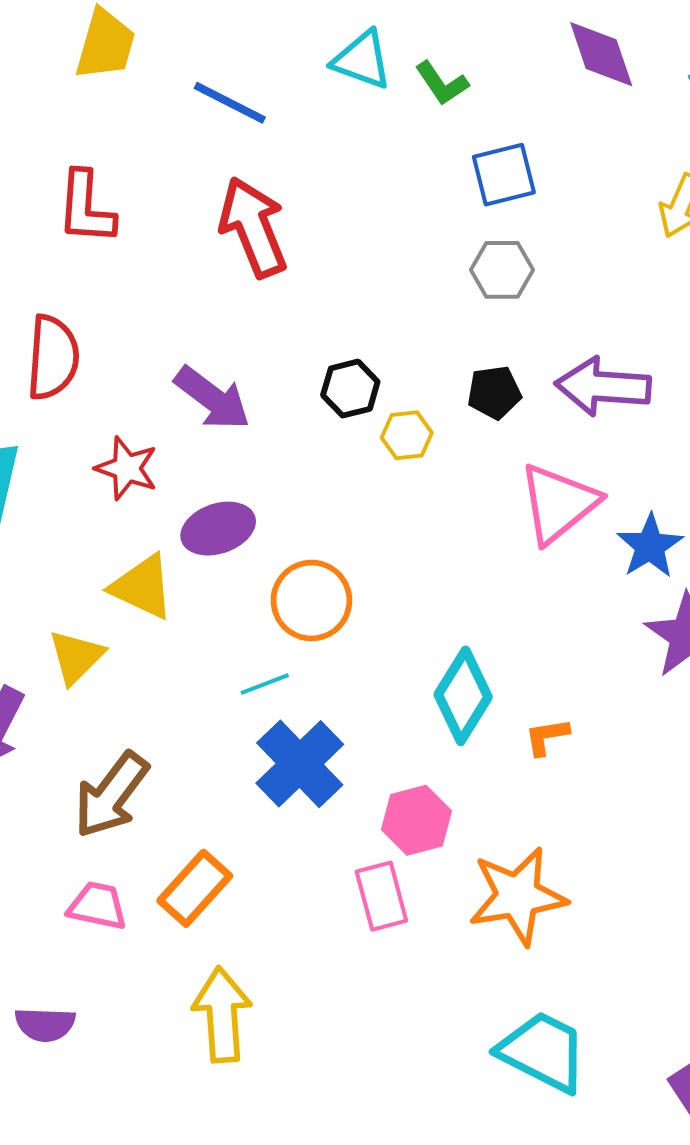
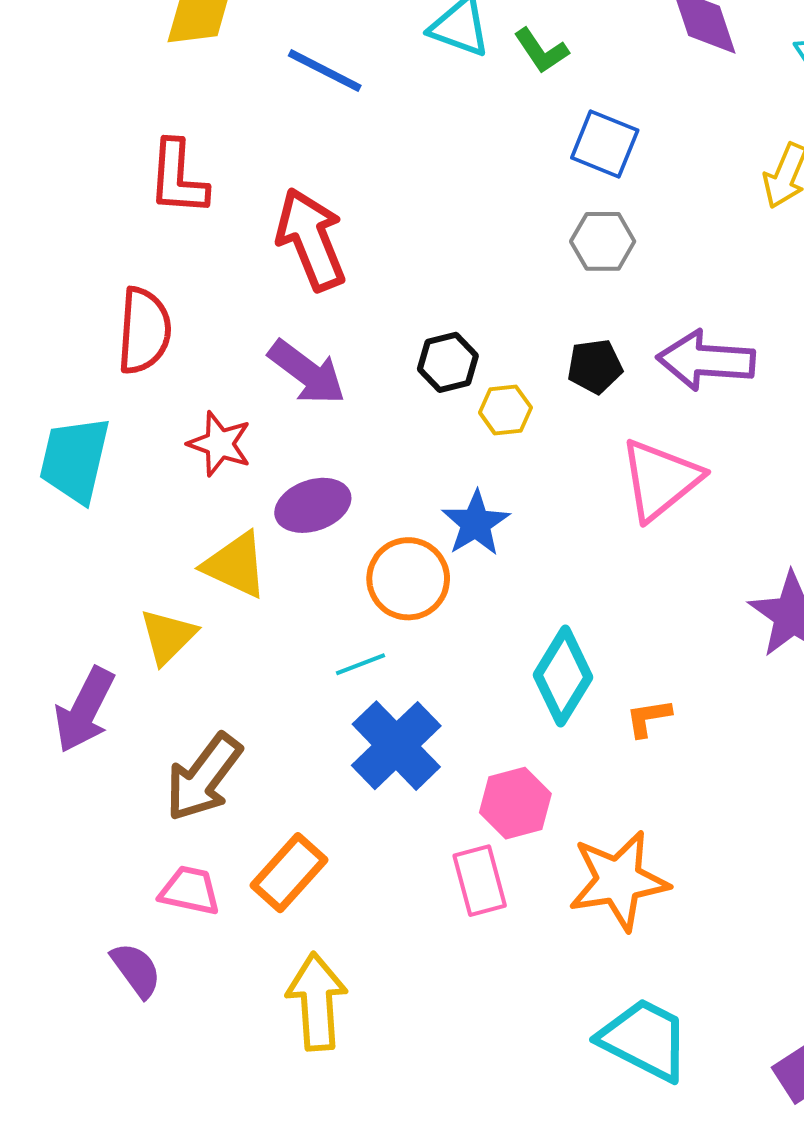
blue square: (504, 175) -> (605, 144), turned 36
red arrow: (253, 227) -> (311, 239), moved
blue star: (650, 546) -> (476, 523), moved
purple semicircle: (45, 1024) -> (136, 970), moved, turned -128

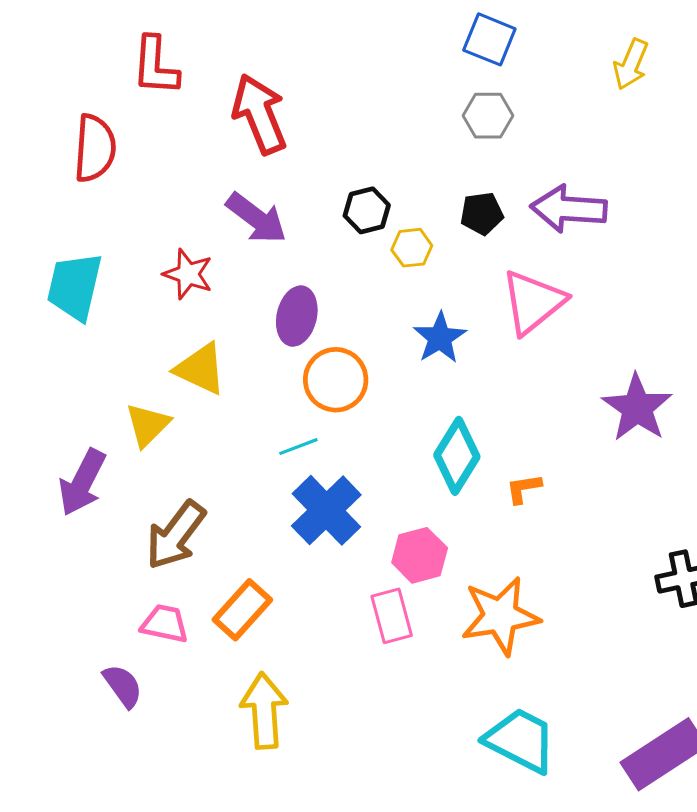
red semicircle: (144, 331) -> (95, 148), moved
purple ellipse: (313, 505) -> (297, 316), moved, turned -58
blue star: (476, 523) -> (440, 338), moved

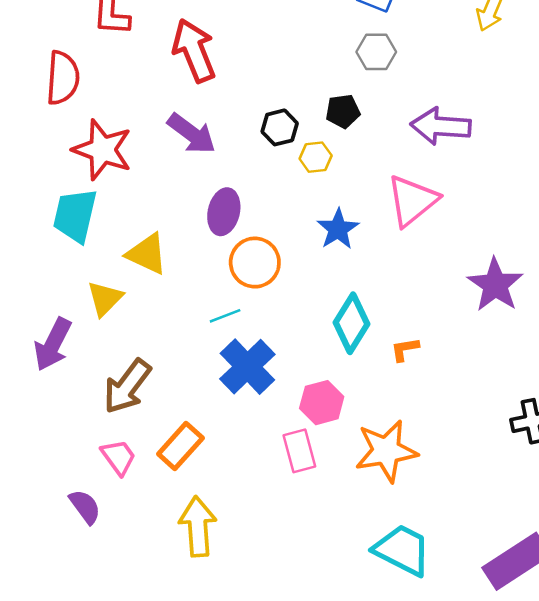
black pentagon: (482, 213) -> (343, 111), moved
red star: (188, 274) -> (102, 150), moved, size x1.5
cyan trapezoid: (75, 287) -> (75, 215), moved
pink trapezoid: (165, 624) -> (118, 457), turned 42

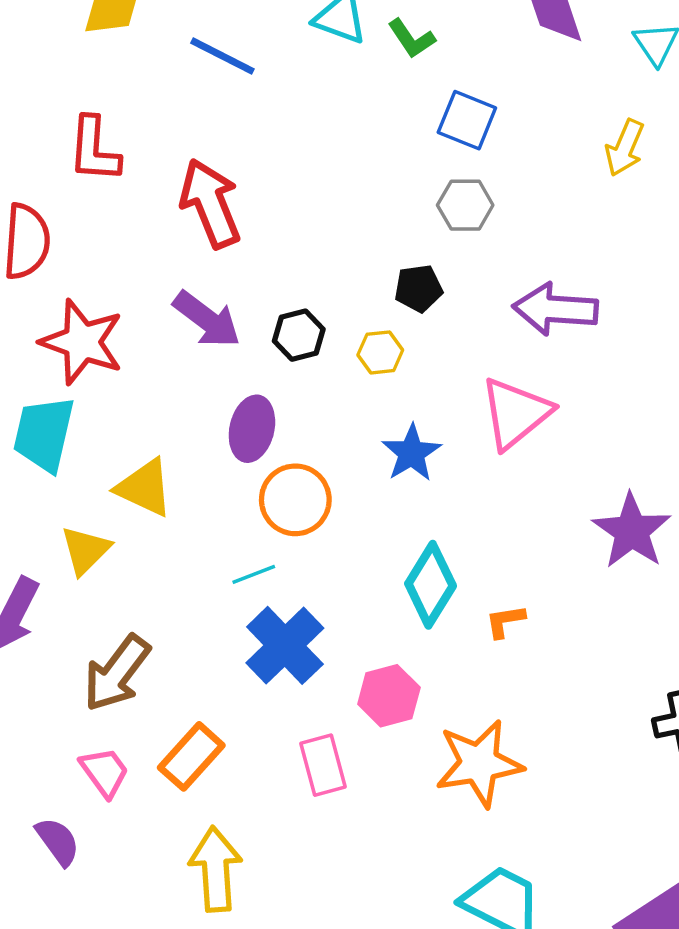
black hexagon: (280, 127) -> (299, 335), moved
pink rectangle: (299, 451) -> (323, 765), moved

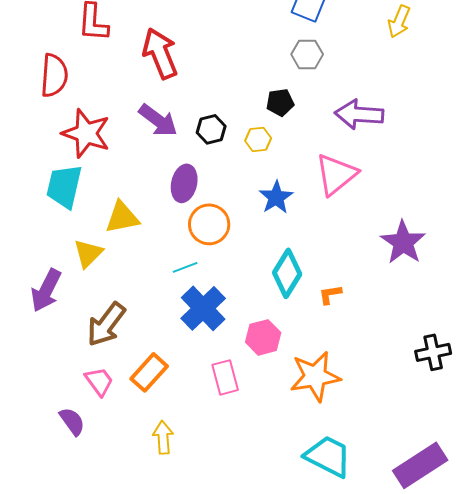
yellow triangle: (144, 488) -> (122, 217), turned -36
yellow arrow: (216, 869) -> (163, 437), size x0.7

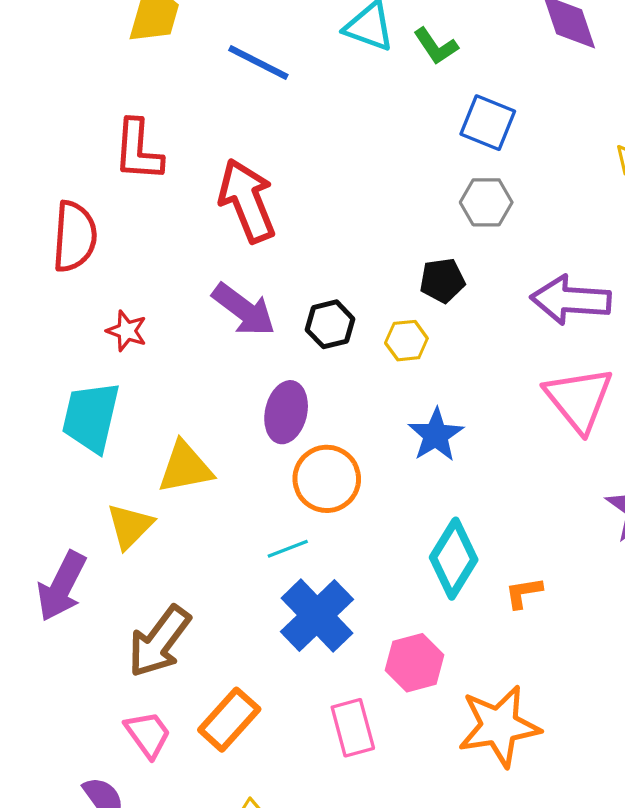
red star: (86, 133) -> (127, 331), size x0.5
pink triangle: (336, 174) -> (579, 399), moved, turned -30

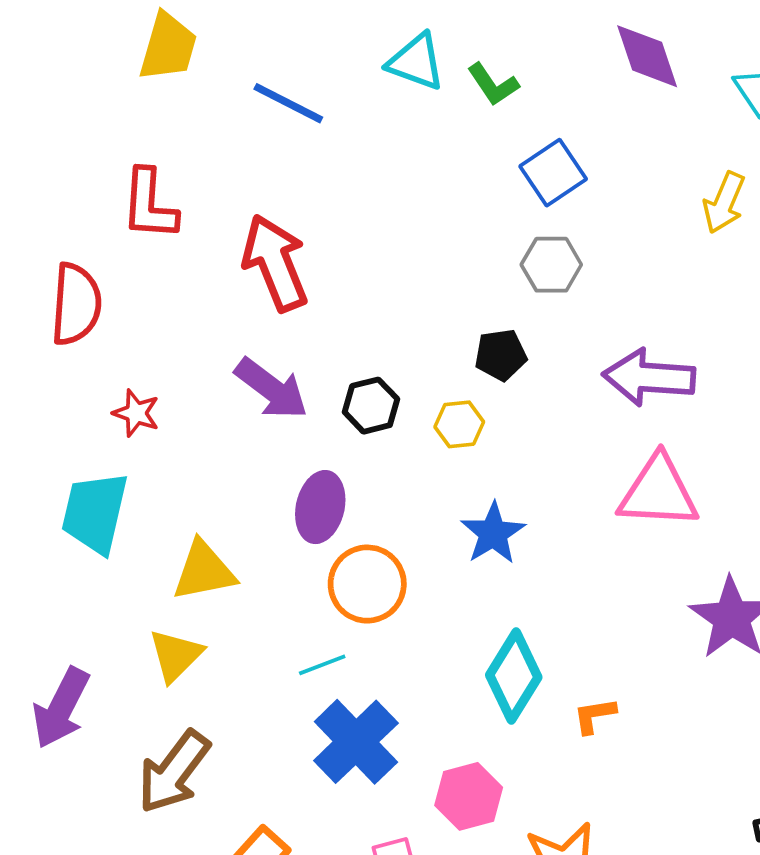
blue square: (488, 123) -> (553, 173), turned 34
pink triangle: (579, 399) -> (658, 492), turned -48
yellow triangle: (130, 526) -> (176, 655), moved

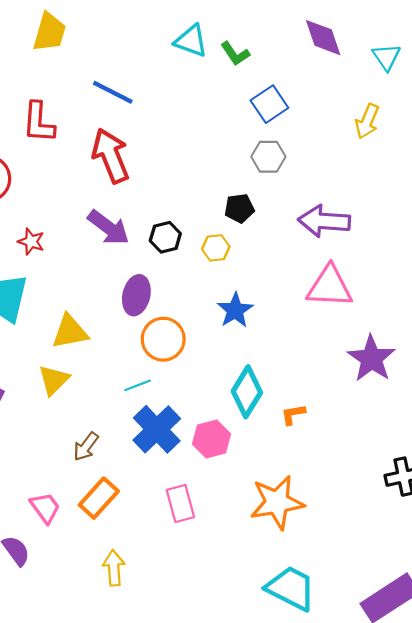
blue line: (288, 103) -> (113, 92), moved
brown arrow: (174, 772) -> (86, 447), moved, size x0.6
pink hexagon: (469, 796) -> (211, 439), moved

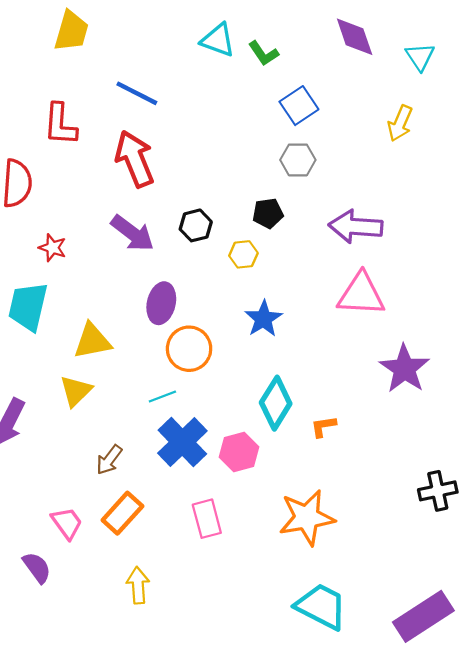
black hexagon: (165, 237) -> (196, 225), moved

